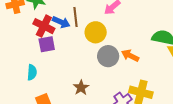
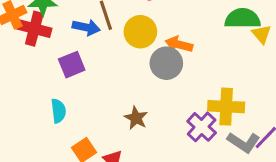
red cross: (44, 26) -> (34, 29), moved
orange arrow: (130, 56) -> (179, 45), moved

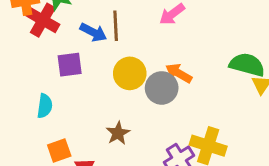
yellow circle: (140, 32) -> (130, 73), moved

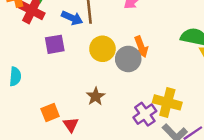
orange arrow: (179, 73) -> (141, 47), turned -138
cyan semicircle: (45, 106) -> (15, 76), moved

